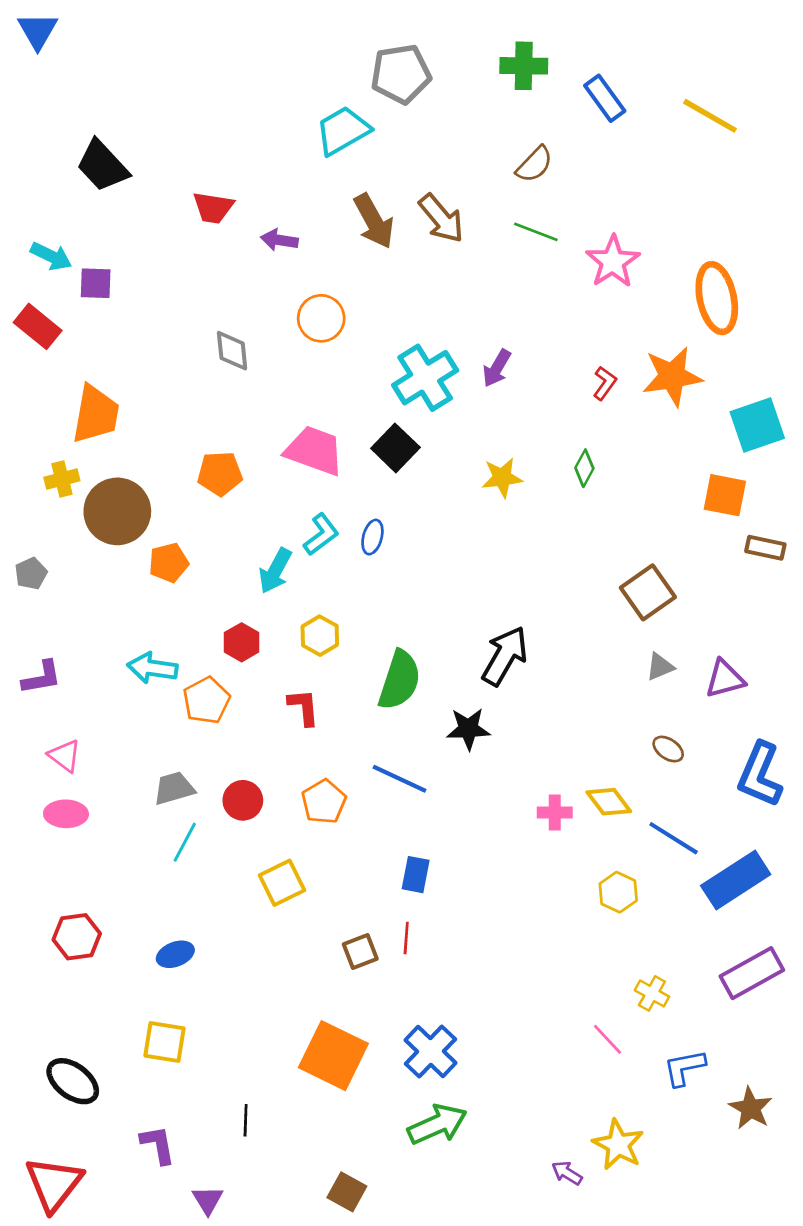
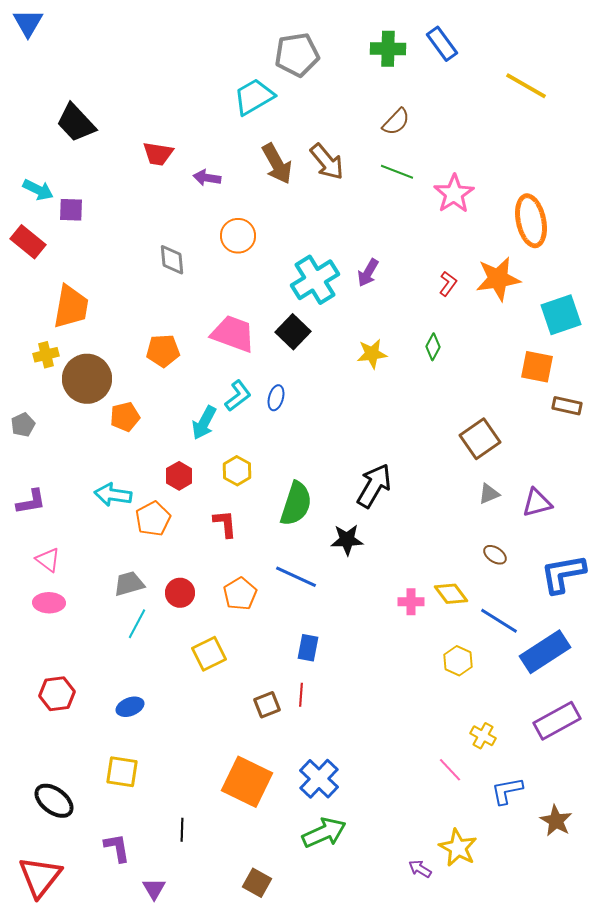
blue rectangle: (605, 98) -> (442, 44), moved
blue L-shape: (760, 775) -> (563, 574), turned 57

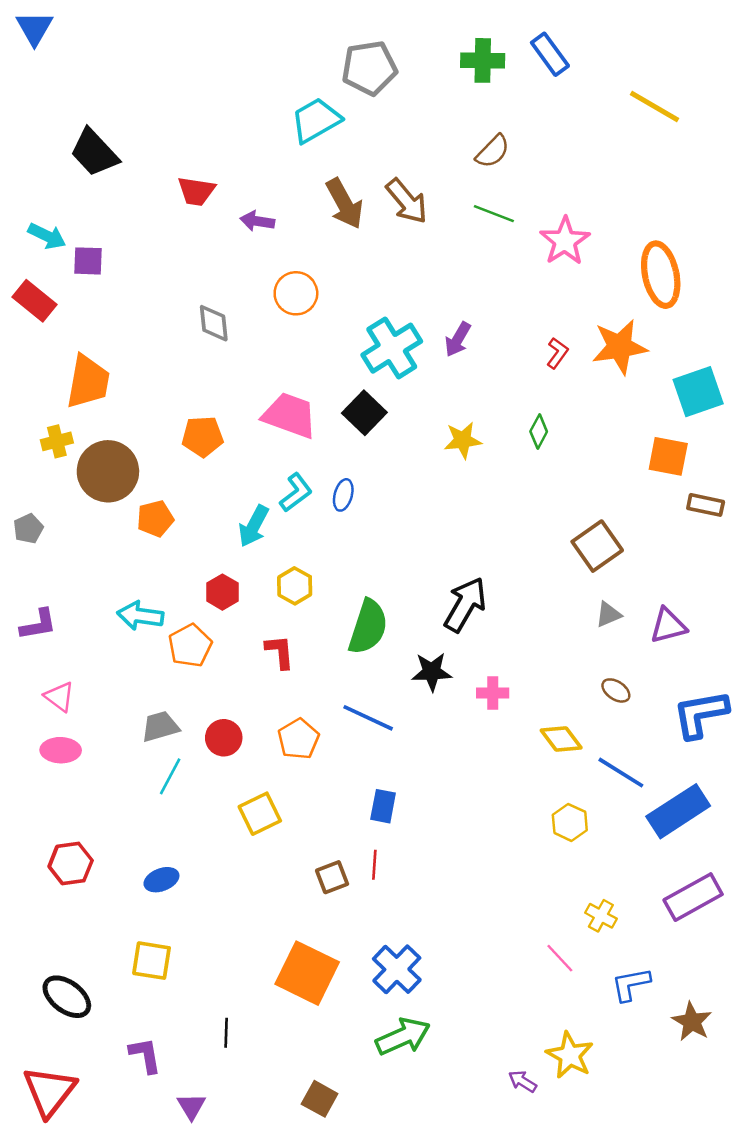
pink cross: (411, 602) -> (493, 693), moved

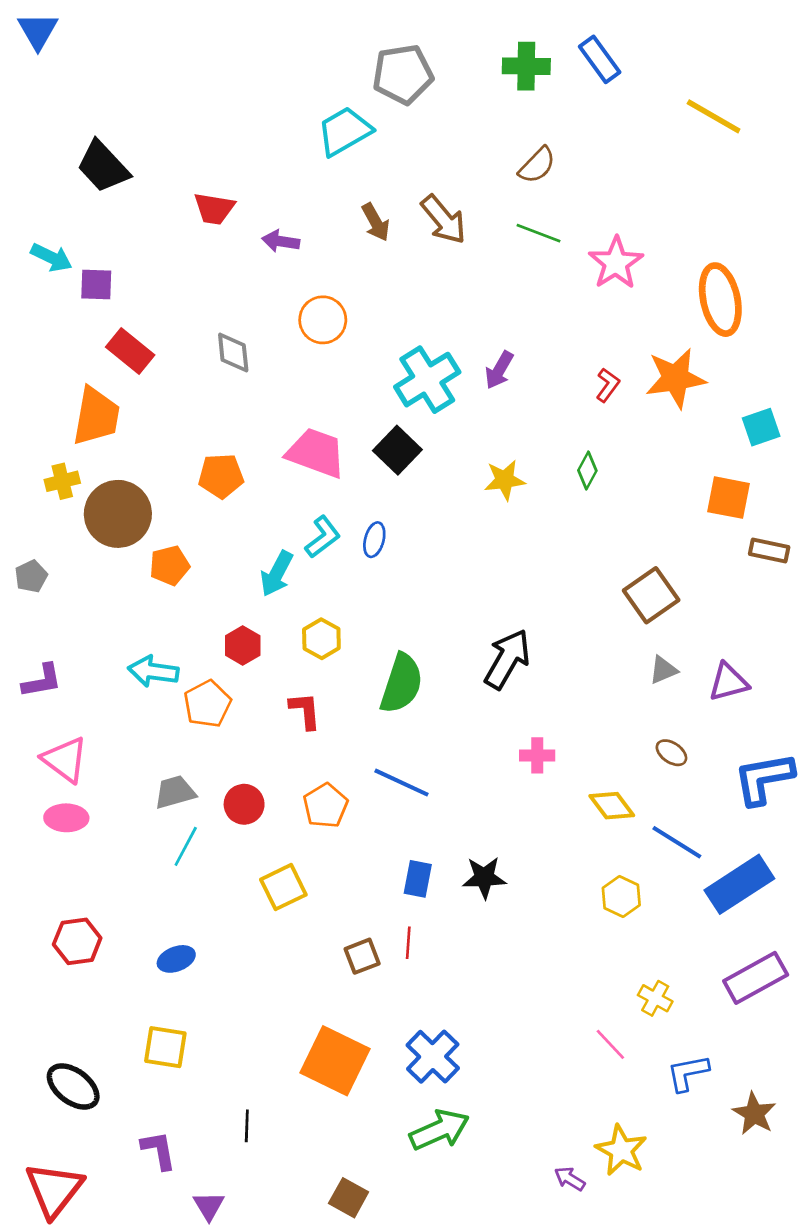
brown arrow: (344, 204) -> (376, 222), size x0.7
red rectangle: (34, 301) -> (130, 351), moved
cyan square: (698, 392) -> (761, 427), size x0.7
black star: (432, 672) -> (484, 878), moved
pink triangle: (59, 697) -> (65, 759), size x1.4

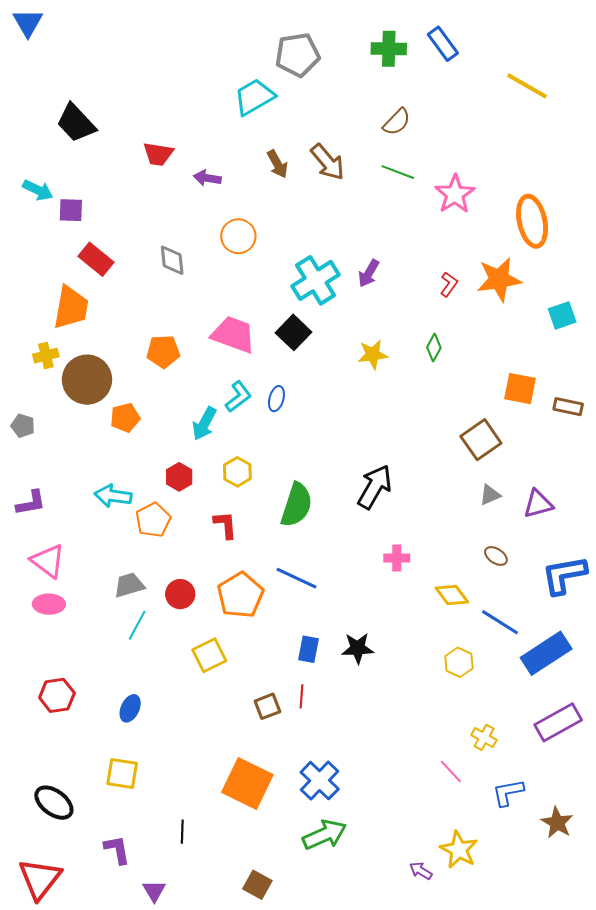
orange square: (728, 498) -> (520, 389), moved
gray pentagon: (31, 576) -> (23, 426), turned -30
orange pentagon: (325, 806) -> (240, 595), size x1.4
blue ellipse: (176, 959) -> (130, 708), turned -44

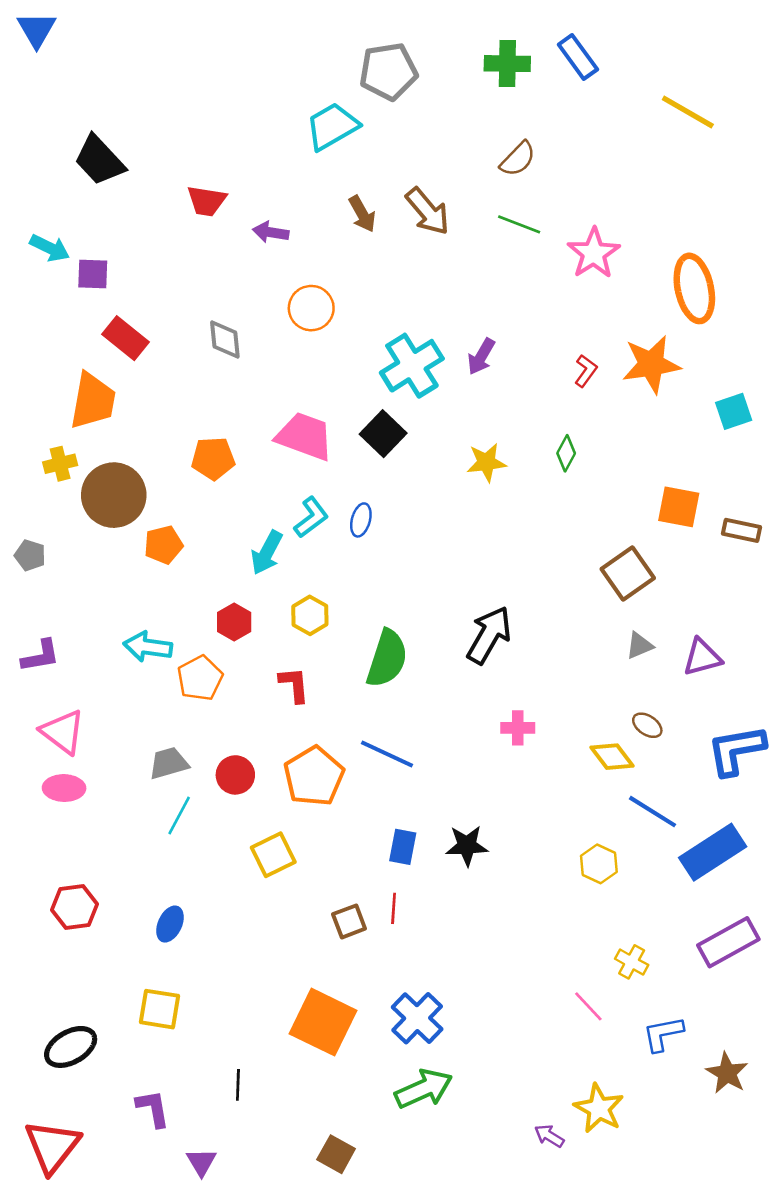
yellow diamond: (452, 595) -> (612, 757), moved
black ellipse: (54, 803) -> (71, 1047), turned -66

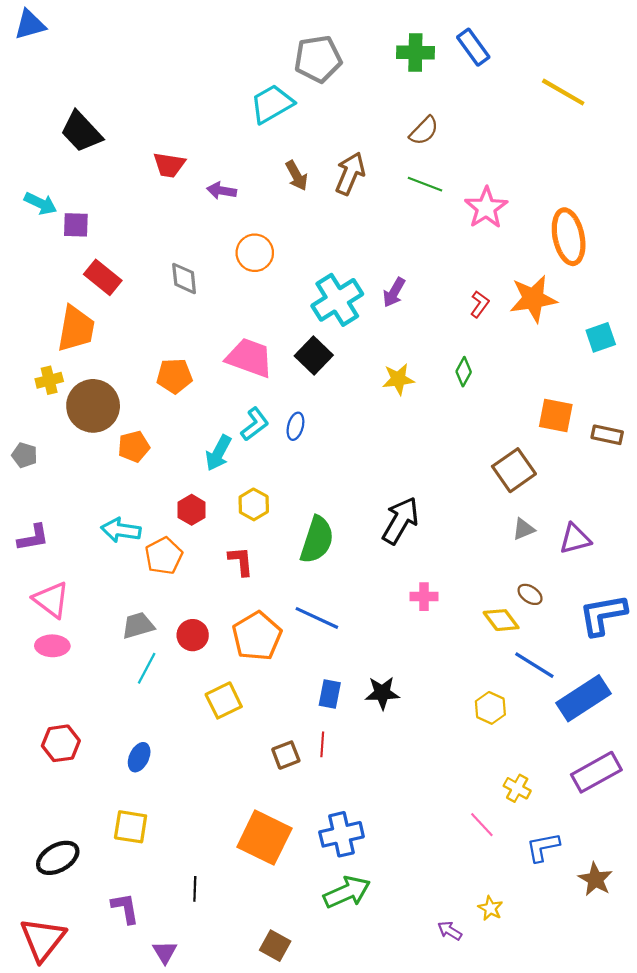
blue triangle: (37, 30) -> (30, 25), turned 44
brown arrow: (428, 211) -> (350, 174), turned -117
blue cross: (417, 1018) -> (342, 834), turned 33
yellow star: (599, 1108) -> (490, 908), size x0.6

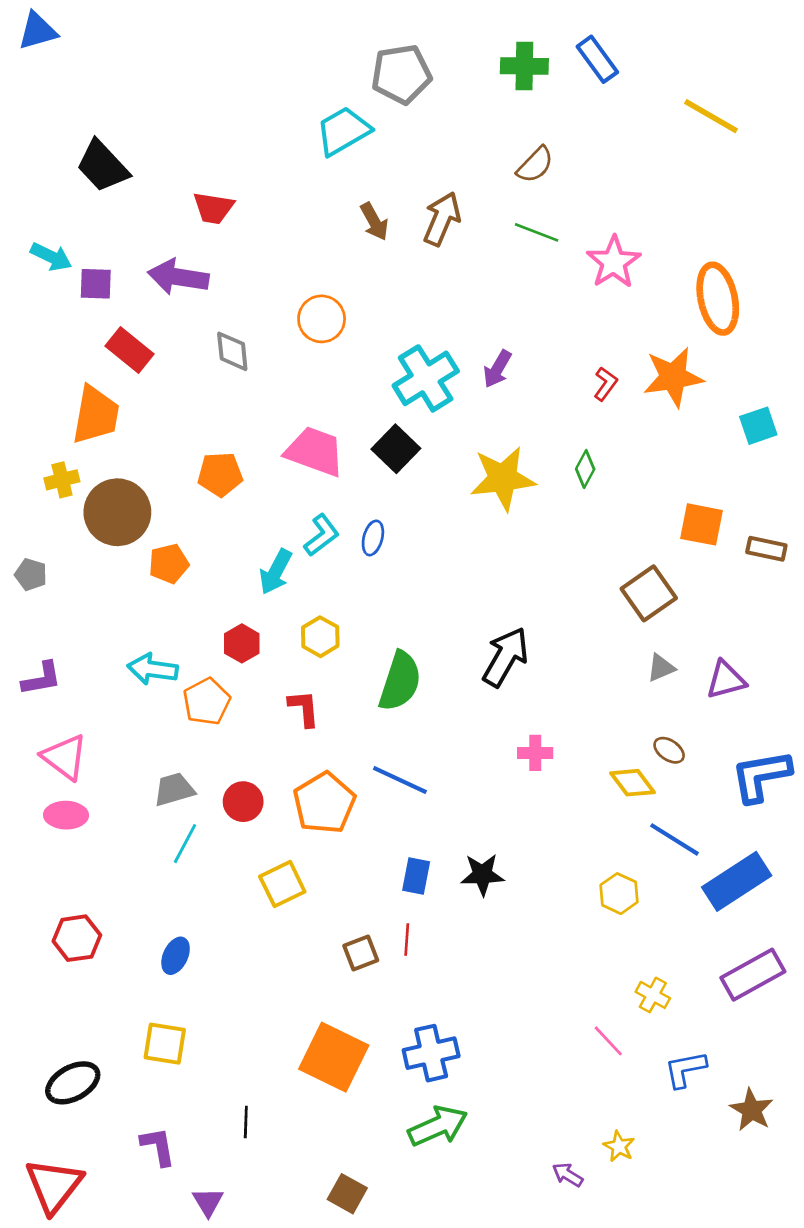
purple arrow: (222, 191) -> (178, 277), moved, size x1.6
yellow star: (398, 379) -> (503, 478), size x1.6

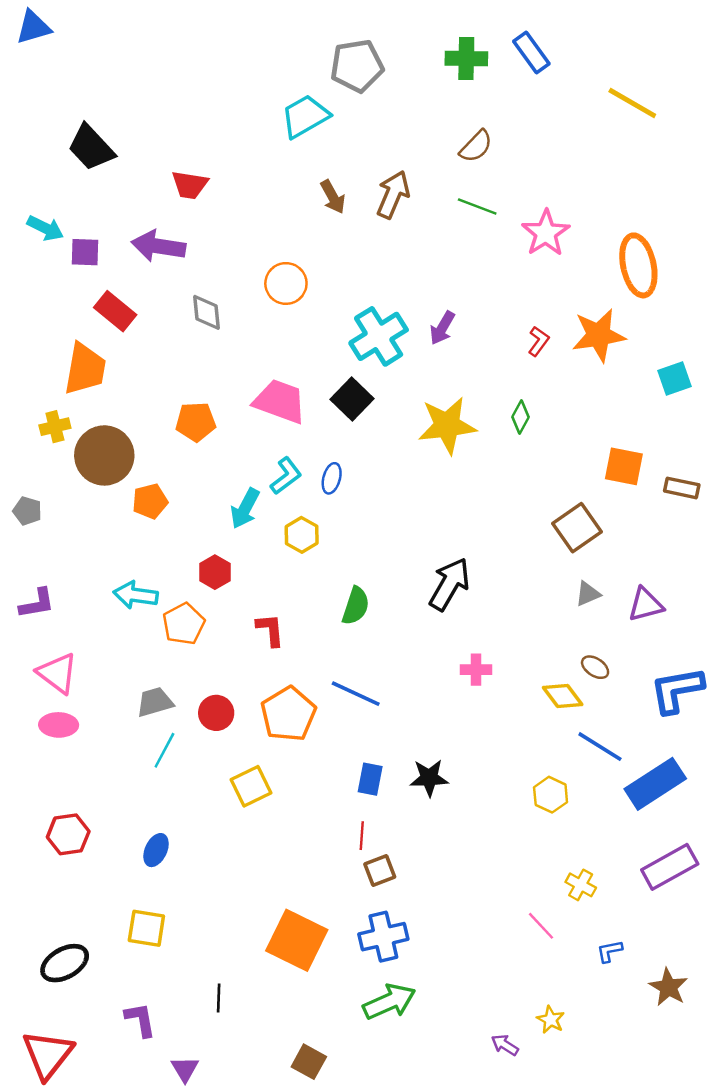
yellow hexagon: (320, 637) -> (302, 535), moved
green semicircle: (400, 681) -> (356, 606), size x0.7
brown square: (361, 953) -> (380, 870), moved
blue L-shape: (685, 1069) -> (610, 951), size x0.7

